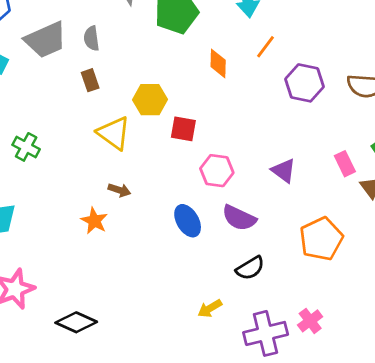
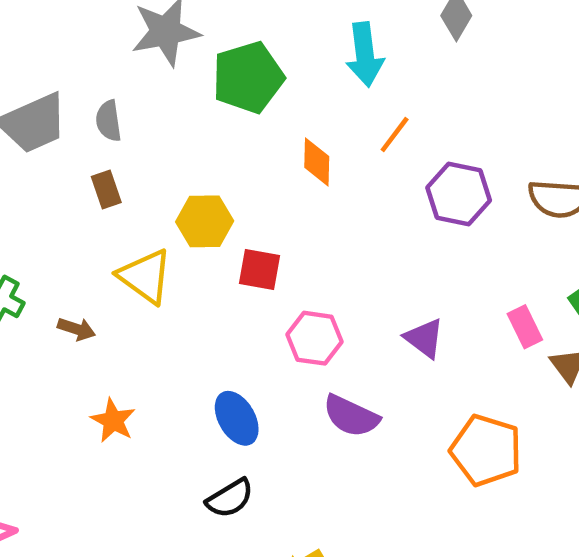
brown arrow: (119, 190) -> (76, 329), moved
blue ellipse: (188, 221) -> (237, 418), moved
orange pentagon: (321, 239) -> (486, 450), turned -30
black semicircle: (250, 268) -> (230, 498), moved

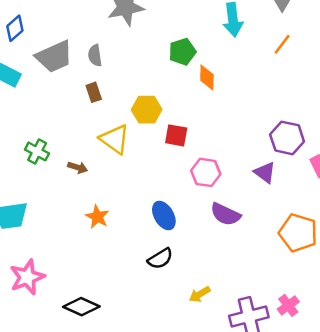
green pentagon: (248, 77) -> (182, 52), moved, size x0.7
orange line: (395, 135) -> (282, 44), moved
purple hexagon: (459, 194) -> (287, 138), moved

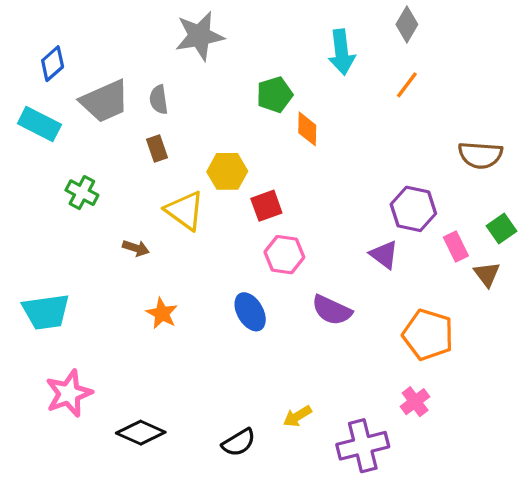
red square: (176, 135) -> (266, 206), turned -30
green cross: (37, 151) -> (82, 193), moved
pink hexagon: (206, 172) -> (284, 255), moved
black semicircle: (160, 259) -> (239, 442), moved
pink cross: (288, 305) -> (415, 402), moved

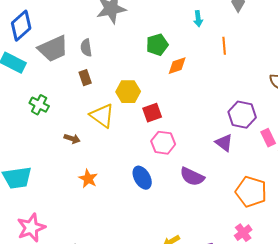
cyan arrow: (342, 52) -> (198, 19), size x0.6
blue diamond: (53, 64) -> (21, 26), size x1.4
orange line: (407, 85) -> (224, 46), moved, turned -42
orange diamond: (307, 129) -> (177, 66), turned 70

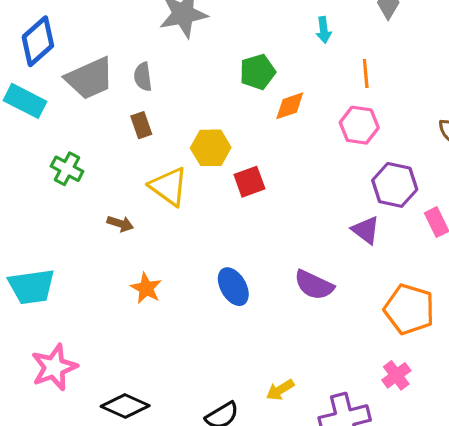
pink hexagon: (163, 143) -> (359, 125), moved

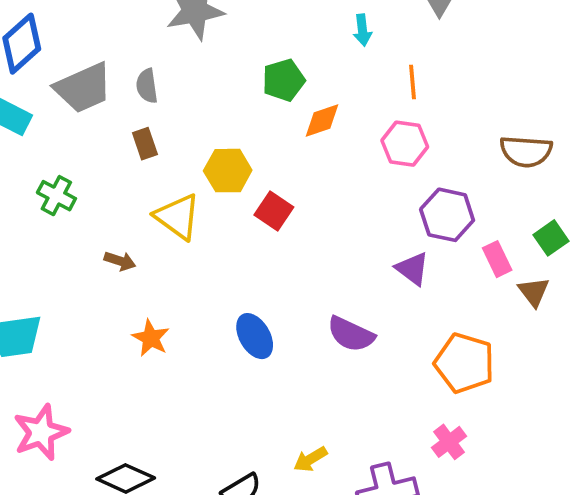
red square: (249, 182) -> (274, 211), turned -36

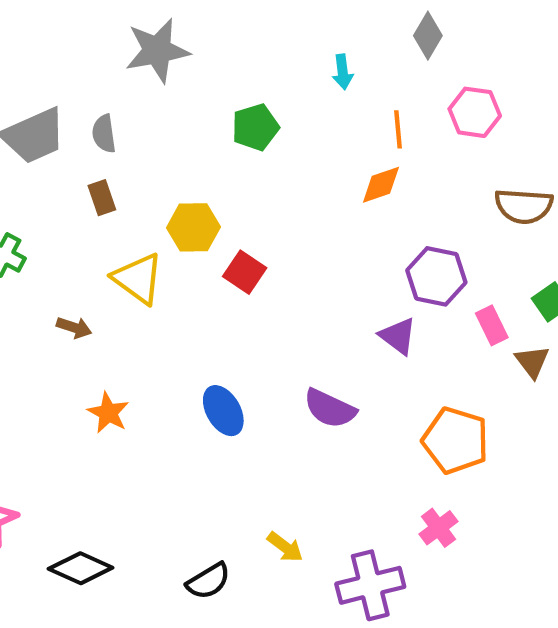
orange diamond: (322, 121) -> (381, 185), moved
pink hexagon: (405, 144) -> (475, 112), moved
yellow arrow: (310, 459) -> (285, 547), turned -112

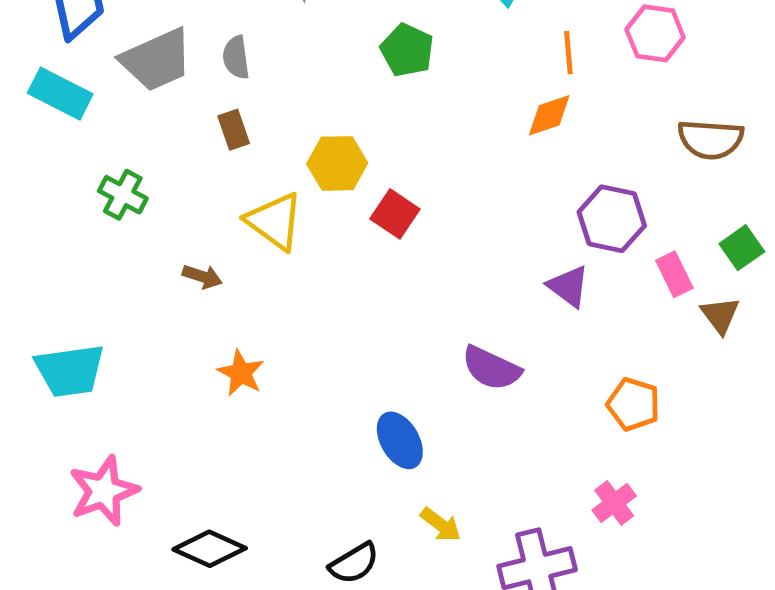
green pentagon: (255, 127) -> (407, 50), turned -30
blue ellipse: (223, 411) -> (400, 440), moved
orange pentagon: (456, 440) -> (633, 404), size x0.7

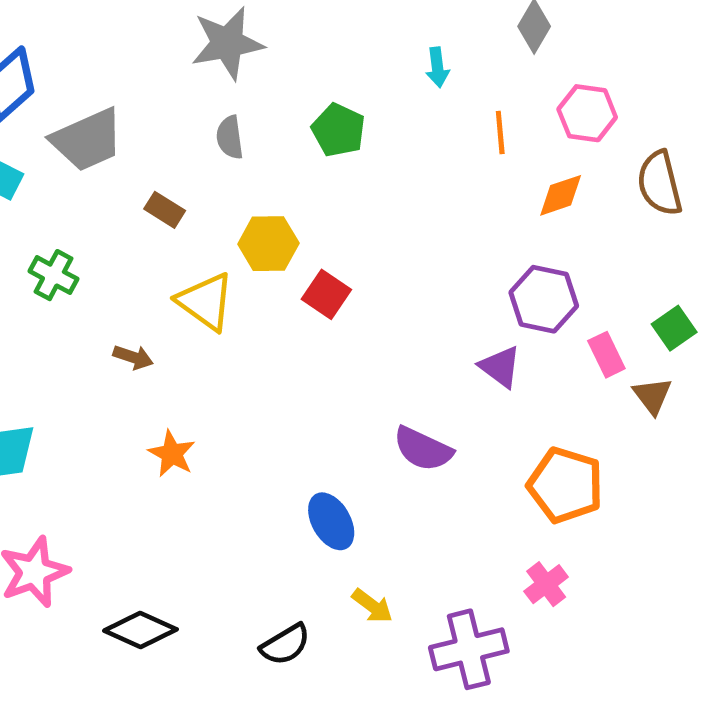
gray semicircle: (236, 57) -> (230, 137), moved
orange diamond: (549, 115) -> (561, 195), moved
brown rectangle: (234, 130) -> (165, 210), turned -39
brown semicircle: (711, 139) -> (660, 183), moved, turned 72
orange pentagon: (633, 404) -> (565, 485), size x1.4

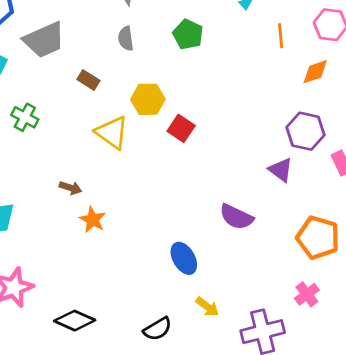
brown arrow: (133, 357) -> (70, 188), moved

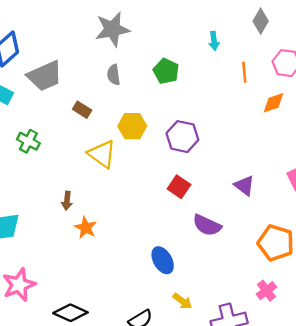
red square: (181, 128) -> (179, 187), moved
purple hexagon: (306, 131) -> (182, 137), moved
brown arrow: (70, 188) -> (67, 201), turned 78

